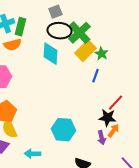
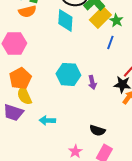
cyan hexagon: (63, 130) -> (68, 74), moved
purple arrow: (101, 138) -> (92, 82), moved

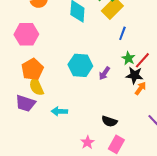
green star: (116, 20) -> (128, 58), moved
purple arrow: (92, 82) -> (104, 73), turned 48

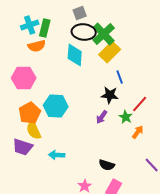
blue line: (122, 33) -> (120, 77), turned -40
green star: (128, 58) -> (126, 117), moved
cyan hexagon: (80, 65) -> (56, 106), moved
black star: (134, 75) -> (110, 95), moved

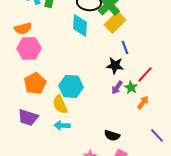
orange semicircle: (37, 46) -> (23, 28), moved
cyan hexagon: (56, 106) -> (71, 86), moved
purple arrow: (102, 117) -> (117, 87), moved
yellow semicircle: (34, 130) -> (60, 104), moved

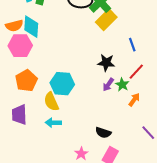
cyan diamond: (80, 25) -> (31, 27), moved
blue line: (125, 47) -> (132, 45), moved
purple trapezoid: (28, 117) -> (19, 115), turned 70

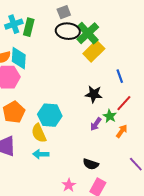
purple arrow: (108, 85) -> (96, 124), moved

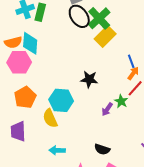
black ellipse: (68, 31) -> (79, 16), turned 50
black star: (94, 94) -> (89, 79), moved
orange arrow: (122, 131) -> (133, 73), moved
cyan arrow: (41, 154) -> (57, 150), moved

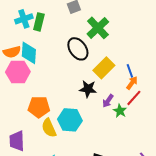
black ellipse: (79, 16) -> (78, 49), moved
yellow rectangle: (105, 36) -> (104, 68), moved
orange pentagon: (25, 97) -> (39, 107), moved, turned 30
cyan hexagon: (61, 100) -> (70, 120), moved
purple arrow: (107, 109) -> (108, 101), moved

